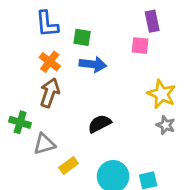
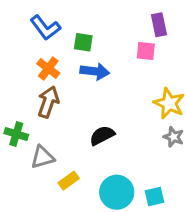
blue L-shape: (47, 24) -> (45, 28), turned -32

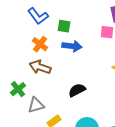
brown arrow: (48, 102) -> (40, 67), turned -90
green cross: (16, 134) -> (18, 89), turned 35

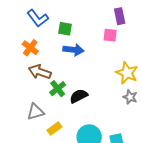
orange cross: (40, 44) -> (30, 48), moved
green cross: (18, 89) -> (58, 89), moved

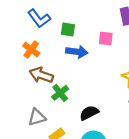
pink square: (110, 35) -> (106, 38), moved
black semicircle: (79, 96) -> (89, 113), moved

